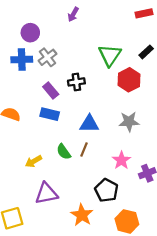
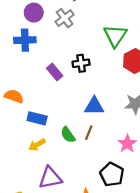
gray cross: (47, 57) -> (65, 18), moved
blue rectangle: (50, 114) -> (37, 118), moved

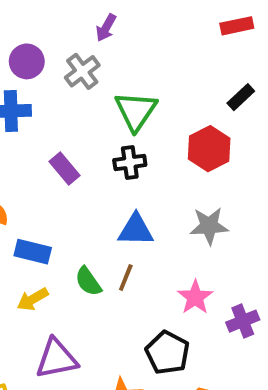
green triangle: (115, 36) -> (136, 111), moved
black cross: (81, 63) -> (130, 163), moved

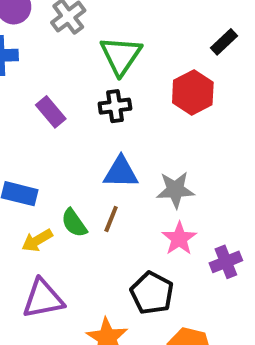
gray star: (209, 226) -> (175, 190), moved
yellow arrow: (33, 299) -> (37, 240), moved

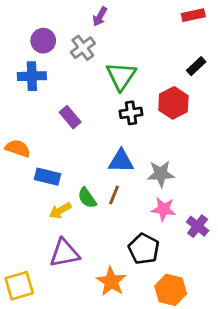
black cross: (115, 106) -> (131, 113), moved
pink star: (179, 238) -> (164, 209), turned -30
purple cross: (226, 262) -> (198, 226), turned -30

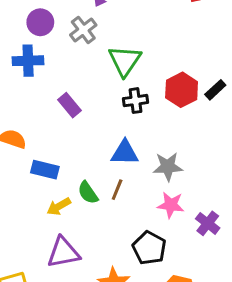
black rectangle: (196, 66) -> (215, 90), moved

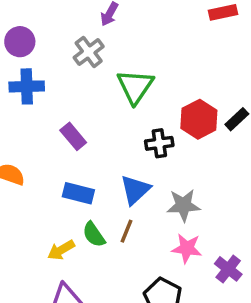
purple circle: (40, 22) -> (20, 42), moved
black cross: (135, 101) -> (159, 143), moved
blue triangle: (125, 153) -> (135, 190), turned -44
blue rectangle: (45, 170) -> (78, 193), moved

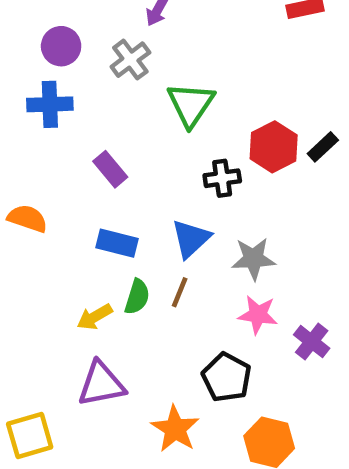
purple circle: (20, 42) -> (61, 46), moved
green semicircle: (94, 235) -> (137, 297), turned -128

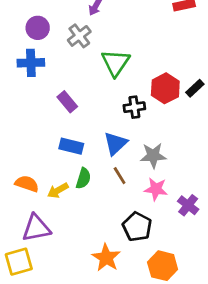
orange semicircle: (27, 218) -> (27, 184), moved
brown line: (180, 292) -> (120, 176), moved, turned -54
purple triangle: (101, 384) -> (36, 228), moved

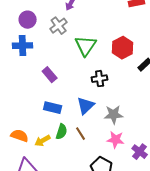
red hexagon: (165, 88) -> (123, 48), moved
brown line: (120, 176) -> (81, 134), moved

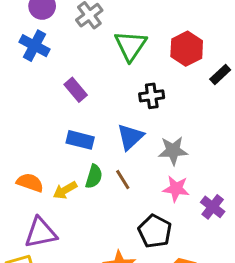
blue cross: (23, 46) -> (35, 46), turned 30

